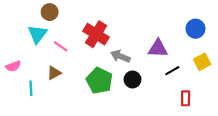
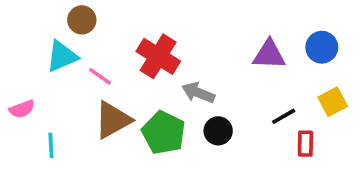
cyan triangle: (37, 34) -> (62, 56), turned 30
purple triangle: (158, 49) -> (269, 54), moved
brown triangle: (54, 73) -> (113, 120), moved, size x1.6
red rectangle: (186, 98) -> (305, 144), moved

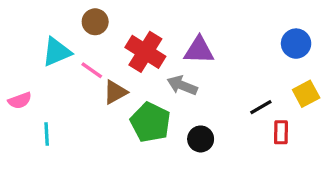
brown circle: (82, 20) -> (95, 22), moved
purple triangle: (269, 54) -> (199, 50), moved
brown triangle: (113, 120) -> (115, 92), moved, size x0.7
black circle: (218, 131) -> (201, 139), moved

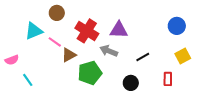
black line: (261, 107) -> (143, 57), moved
green pentagon: (150, 122) -> (90, 73), turned 30
cyan line: (47, 134) -> (28, 80), turned -32
black circle: (201, 139) -> (131, 83), moved

